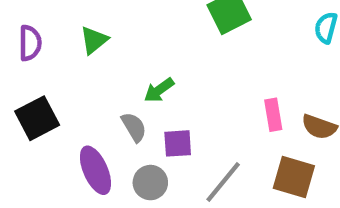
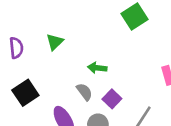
green arrow: (159, 90) -> (97, 68), turned 48
purple square: (178, 143) -> (112, 99), turned -36

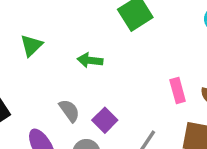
green arrow: (97, 68) -> (90, 60), moved

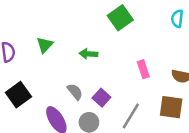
pink rectangle: (178, 90) -> (143, 69), moved

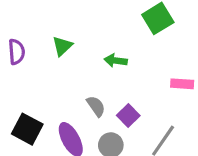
pink rectangle: (143, 69) -> (182, 84), turned -72
black square: (18, 95) -> (27, 129), moved, turned -30

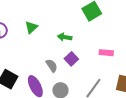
purple square: (128, 115) -> (71, 59), moved

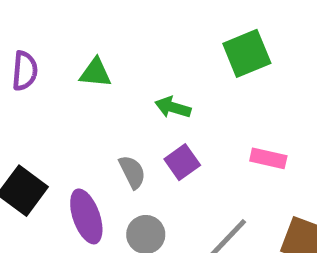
green triangle: (31, 27) -> (95, 73), turned 40

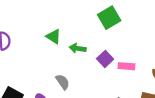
green triangle: (95, 73) -> (54, 36), moved, turned 35
purple square: (182, 162) -> (105, 59), moved

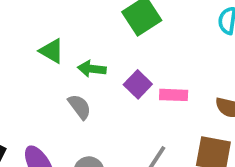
gray semicircle: (63, 82) -> (80, 107), moved

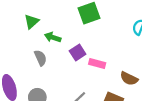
green triangle: (52, 51) -> (32, 21), turned 35

